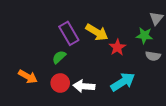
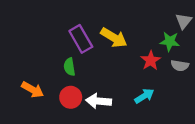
red star: (117, 47) -> (151, 60), moved
green semicircle: (59, 57) -> (69, 67), turned -56
cyan arrow: (123, 82) -> (144, 96), size x0.7

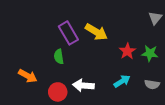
green star: (170, 41) -> (150, 53), moved
gray semicircle: (180, 66) -> (152, 84), moved
red circle: (71, 97) -> (58, 92), moved

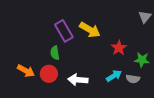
green star: (150, 53) -> (142, 60), moved
gray semicircle: (152, 84) -> (133, 79), moved
red circle: (58, 92) -> (49, 74), moved

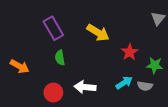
purple rectangle: (64, 31) -> (53, 28), moved
orange arrow: (26, 71) -> (20, 66), moved
red circle: (49, 74) -> (53, 92), moved

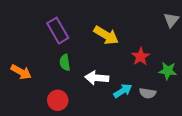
cyan arrow: (124, 83) -> (123, 91), moved
gray semicircle: (145, 86) -> (148, 93), moved
white arrow: (85, 87) -> (97, 78), moved

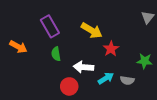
red star: (140, 57) -> (111, 49), moved
orange arrow: (21, 72) -> (18, 47), moved
red circle: (58, 100) -> (69, 86), moved

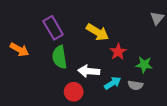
green semicircle: (56, 54) -> (60, 57), size x1.5
green star: (145, 61) -> (144, 65), moved

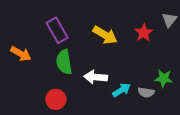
red star: (118, 52) -> (144, 33), moved
green star: (144, 65) -> (164, 78), moved
red circle: (74, 92) -> (56, 99), moved

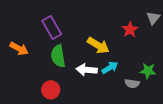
yellow arrow: (105, 35) -> (98, 45), moved
cyan arrow: (121, 90) -> (110, 68), moved

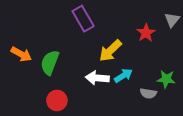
purple rectangle: (52, 27) -> (83, 19), moved
yellow arrow: (98, 45) -> (110, 51), turned 105
green semicircle: (58, 56) -> (50, 62), moved, turned 30

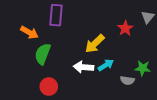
purple rectangle: (83, 19) -> (56, 15), moved, turned 35
orange arrow: (21, 54) -> (29, 32), moved

